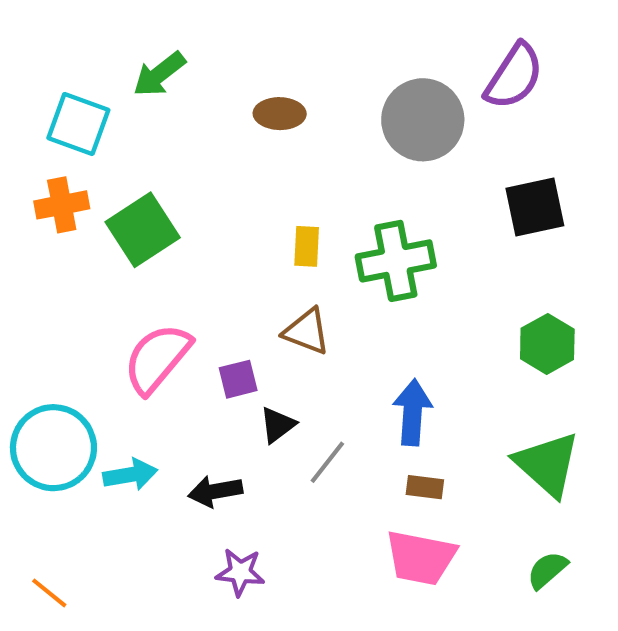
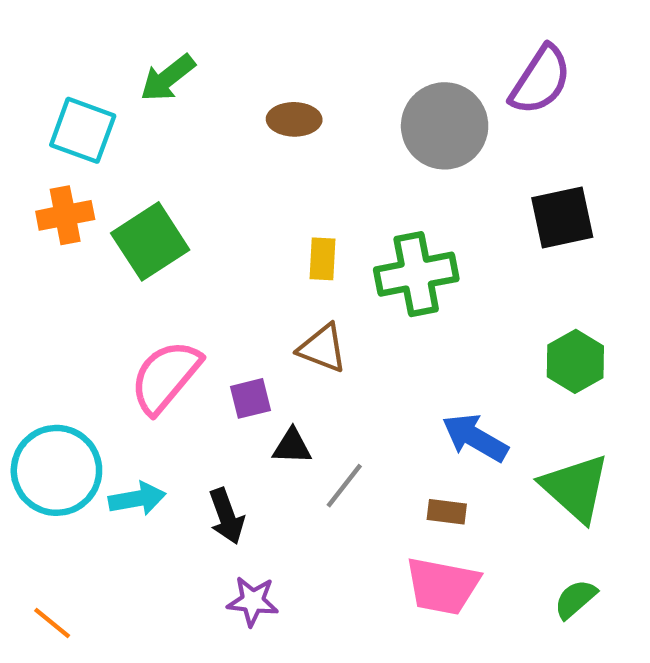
blue arrow: (412, 412) -> (475, 438), moved, turned -64
black triangle: (278, 425) -> (292, 446), turned 39
black arrow: (215, 491) -> (227, 516), turned -100

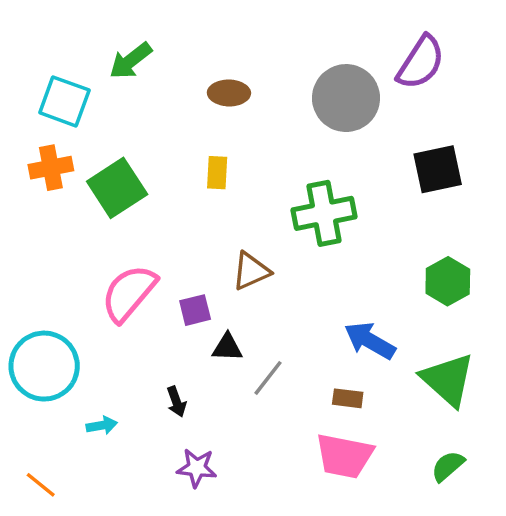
yellow rectangle: (322, 259) -> (217, 173), moved
brown triangle: (322, 348) -> (251, 271), turned -45
cyan arrow: (137, 499) -> (102, 425), moved, size x0.7
black arrow: (227, 516) -> (176, 402), size x0.7

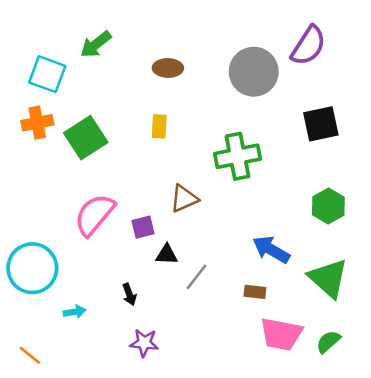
pink trapezoid: (344, 456) -> (281, 334), moved

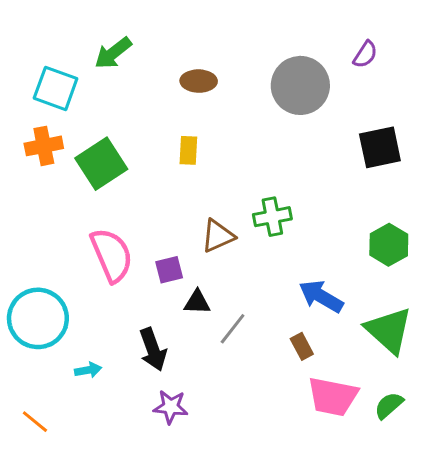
purple semicircle: (308, 46) -> (365, 55), size x0.6
green cross: (238, 156) -> (272, 217), moved, size x0.7
pink semicircle: (95, 215) -> (112, 255), turned 117
brown rectangle: (255, 292) -> (302, 346), turned 55
black arrow: (129, 294) -> (153, 349), size x1.6

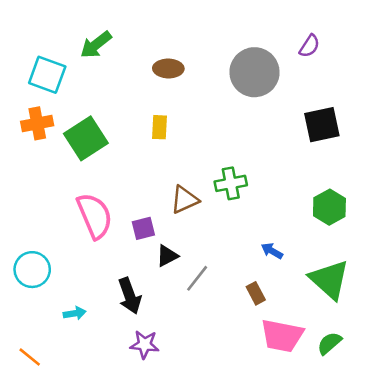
blue arrow: (321, 296) -> (272, 251), size x0.6
black triangle: (197, 302) -> (167, 256), turned -30
cyan circle: (38, 318) -> (32, 270), size x0.7

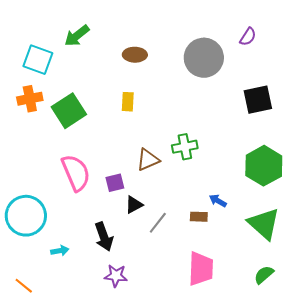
green hexagon: (329, 207) -> (264, 166), size x1.4
cyan circle: (32, 270) -> (26, 216), size x1.4
brown rectangle: (256, 293) -> (199, 217), moved, turned -60
pink trapezoid: (282, 336) -> (201, 269), moved, turned -99

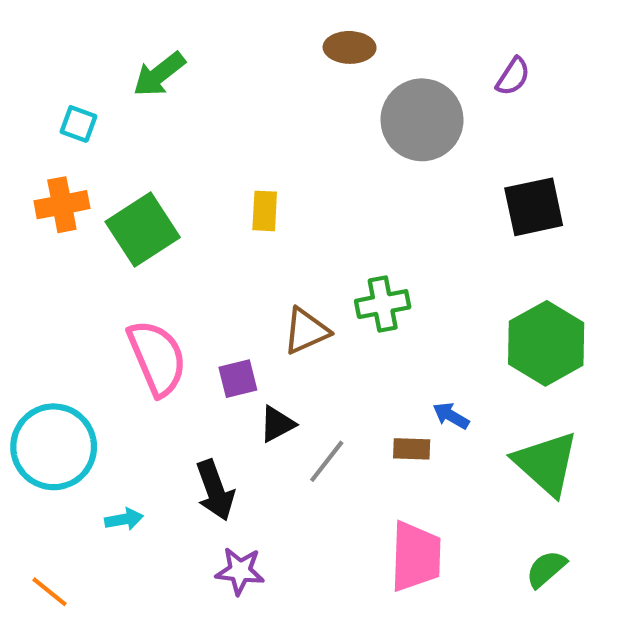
brown ellipse: (135, 55) -> (350, 47), moved
cyan square: (38, 60) -> (78, 124), size x0.6

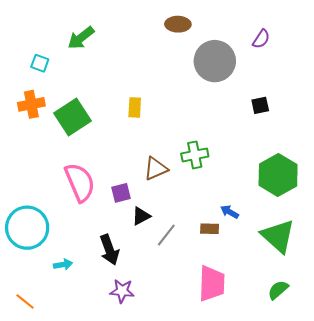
black square: (534, 207) -> (260, 105), moved, size x0.6

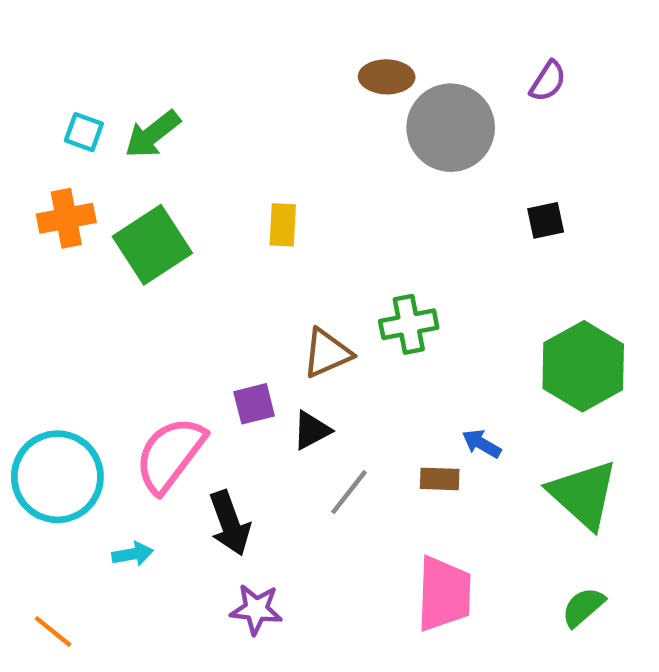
brown ellipse: (178, 24) -> (387, 77), moved
green arrow: (81, 38) -> (152, 134), moved
pink semicircle: (80, 182) -> (170, 455), moved, turned -120
black triangle: (141, 216) -> (311, 430), moved

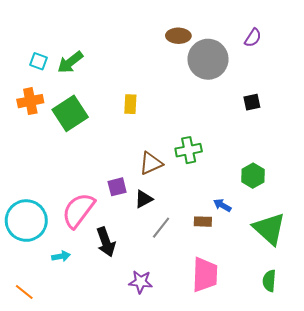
green hexagon: (583, 366) -> (253, 176), moved, size x0.6
green semicircle: (583, 607) -> (269, 281), turned -45
purple star: (256, 609) -> (141, 282), moved

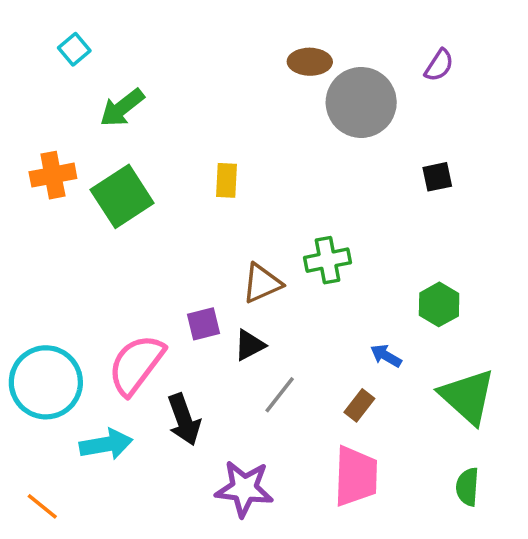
cyan square: (39, 61) -> (74, 49), moved, turned 30
brown rectangle: (203, 222) -> (359, 405), moved, turned -54
cyan arrow: (61, 256) -> (106, 444), size x1.6
purple star: (141, 282) -> (244, 489), size x1.4

